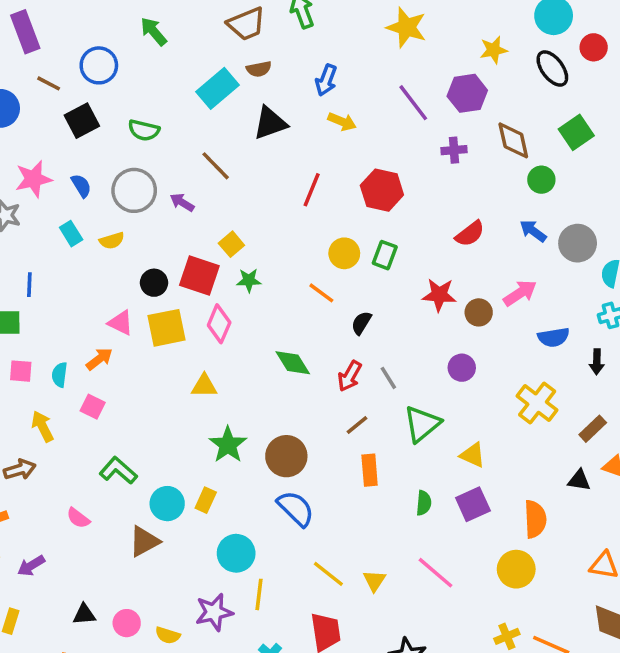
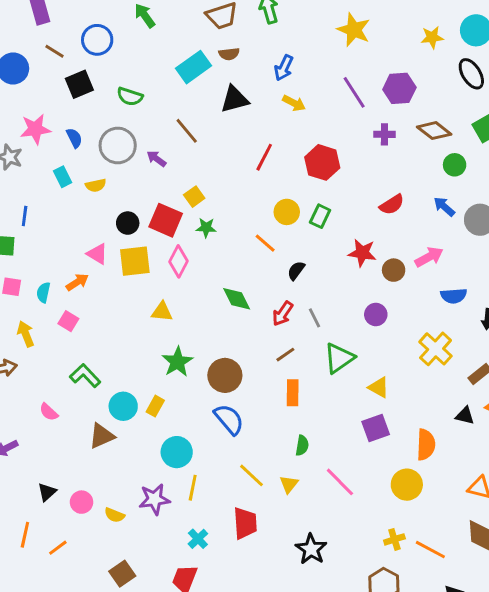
yellow star: (494, 50) -> (432, 37), moved
brown diamond: (513, 140) -> (434, 131), turned -44
green semicircle: (424, 503) -> (302, 445), moved
black triangle: (84, 614) -> (47, 492), turned -42

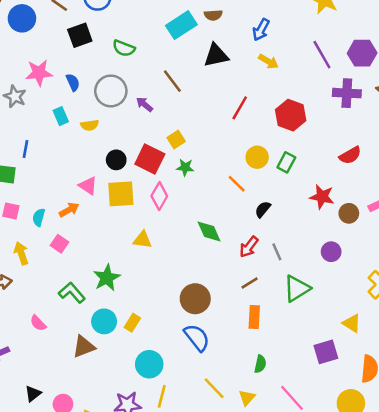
purple cross: (384, 134) -> (347, 93), size x1.5
green star: (177, 362) -> (107, 278), moved
yellow triangle: (379, 387) -> (352, 323), moved

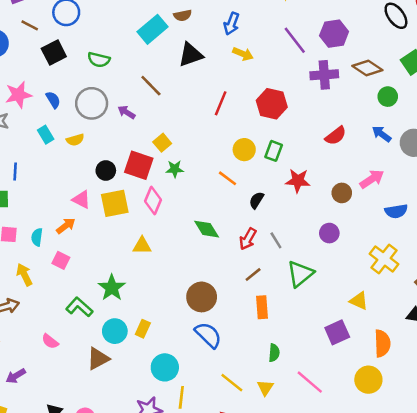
red star: (322, 197) -> (298, 181), moved

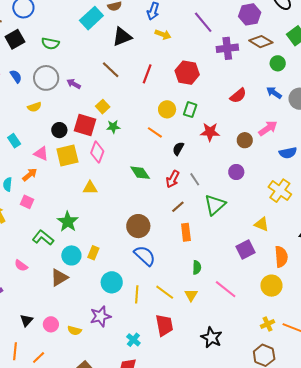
purple hexagon: (334, 34) -> (250, 14), moved
brown line: (151, 86) -> (111, 70), moved
cyan rectangle: (46, 135) -> (14, 141), moved
yellow line: (181, 397) -> (137, 294), moved

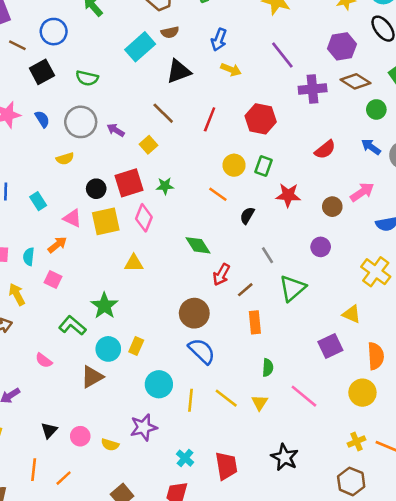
yellow square: (103, 107) -> (148, 145), moved
red square: (85, 125) -> (129, 183), turned -35
red arrow: (173, 179) -> (221, 275), moved
red trapezoid: (164, 325) -> (226, 466), moved

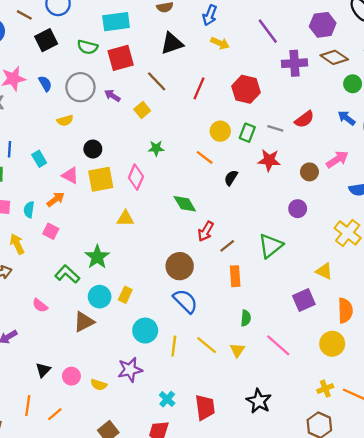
cyan rectangle: (140, 47) -> (116, 22), moved, turned 32
red square: (129, 183) -> (121, 58), moved
gray line: (267, 255) -> (275, 128), moved, turned -42

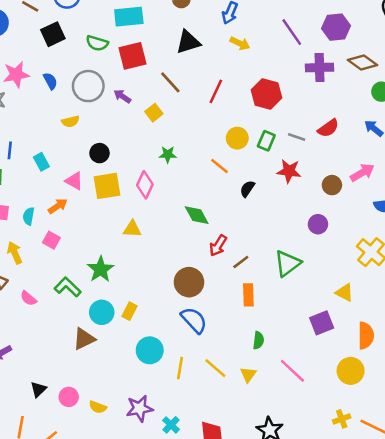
purple hexagon: (323, 25) -> (336, 27), moved
pink semicircle: (40, 305) -> (28, 298), moved
purple star: (130, 370) -> (139, 408), moved

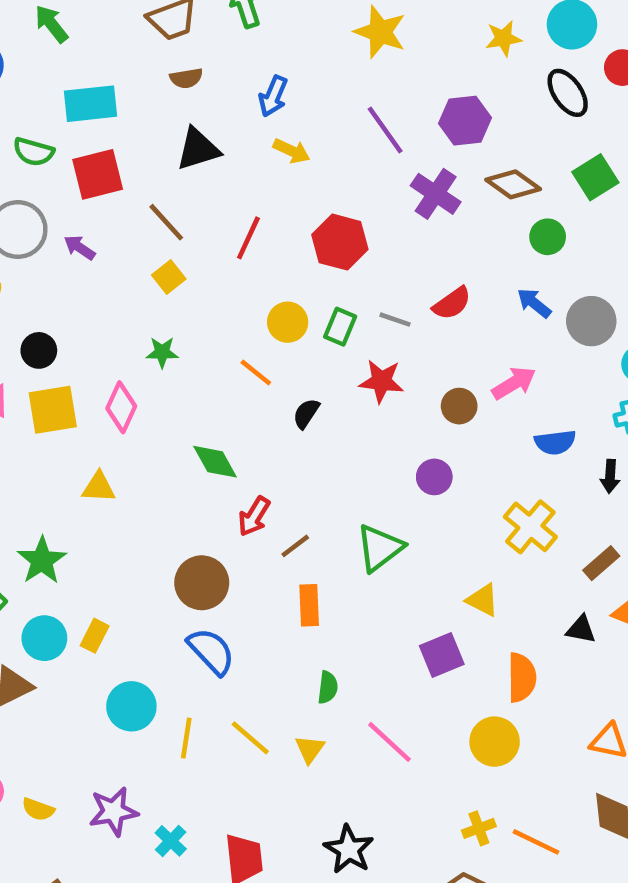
purple cross: (320, 68) -> (436, 194), turned 36
yellow square: (154, 113) -> (169, 277), moved

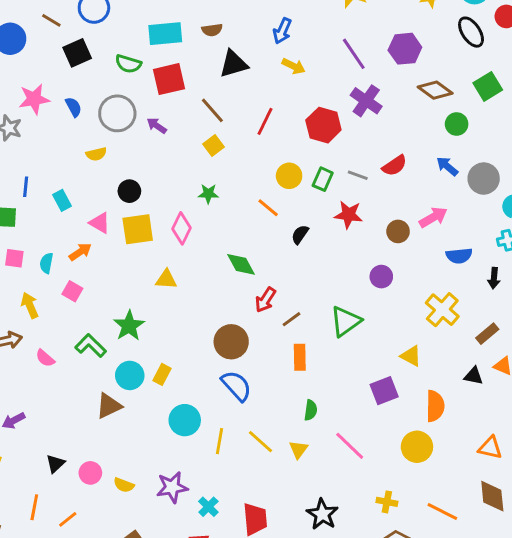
brown semicircle: (186, 78) -> (212, 30), moved
purple cross: (436, 194) -> (366, 101), moved
yellow cross: (479, 828) -> (387, 502), moved, turned 30

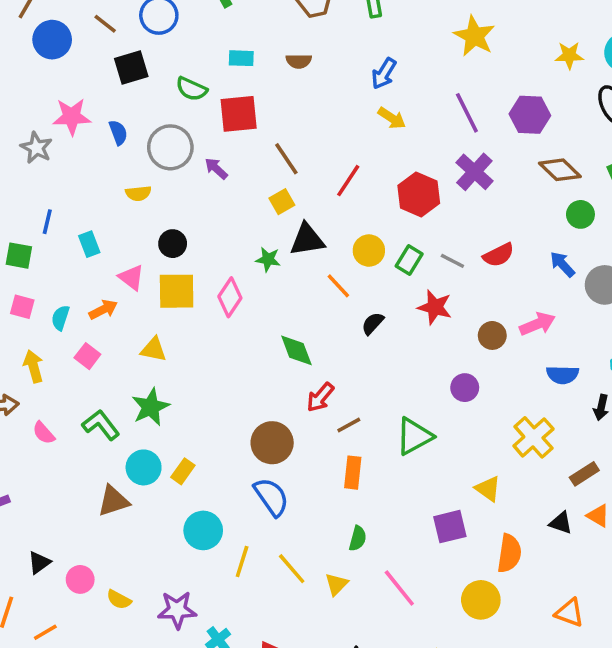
cyan rectangle: (165, 34) -> (241, 58), size x0.6
black triangle: (234, 64) -> (307, 240), moved
yellow triangle: (166, 279) -> (154, 349), moved

